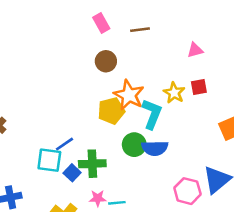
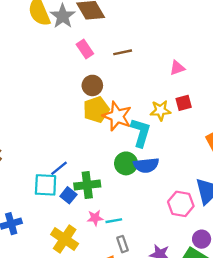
yellow star: (174, 93) -> (160, 110), turned -30
yellow pentagon: (111, 111) -> (96, 110), moved

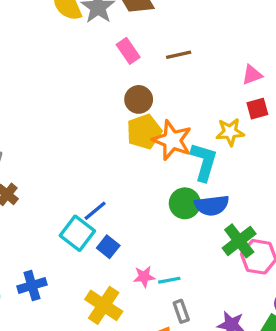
red square: (184, 103) -> (257, 109), moved
cyan square: (46, 185) -> (77, 233), turned 35
green cross: (87, 185) -> (239, 241), moved, turned -30

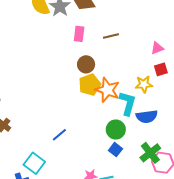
pink rectangle: (128, 51) -> (79, 34), turned 42
blue semicircle: (212, 205) -> (147, 117), moved
cyan square: (77, 233) -> (34, 163), moved
blue square: (108, 247) -> (115, 150), moved

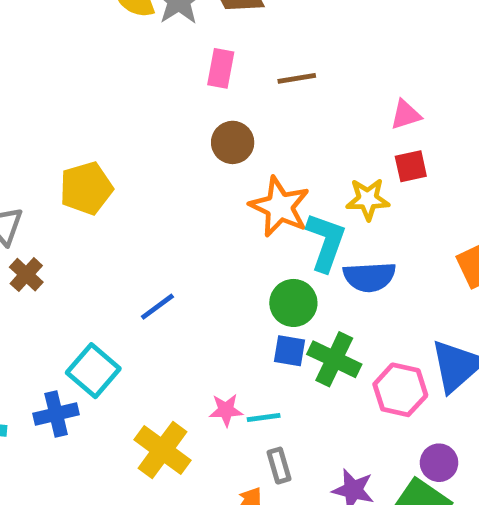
yellow pentagon: (90, 85) -> (86, 188), moved
blue square: (115, 150) -> (289, 351), turned -32
green cross: (150, 153) -> (334, 359), moved, turned -30

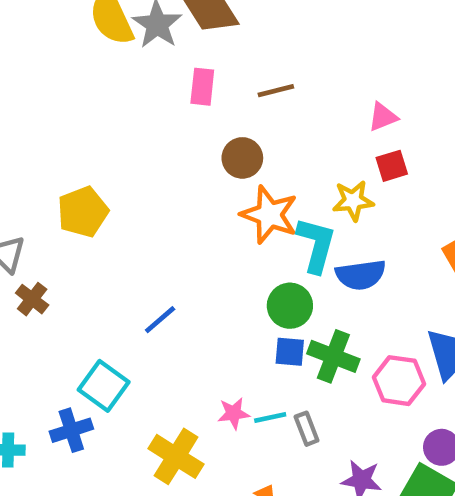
brown circle: (233, 142) -> (242, 158), moved
gray rectangle: (279, 466) -> (307, 429), moved

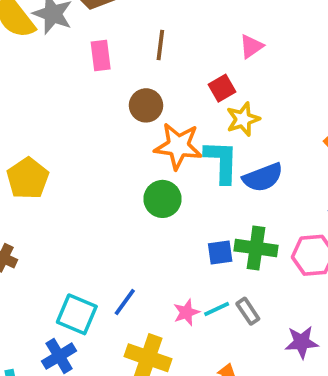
brown line: (276, 91) -> (160, 45), turned -56
red square: (392, 166) -> (222, 88), moved
green circle: (290, 306) -> (162, 199), moved
blue line: (160, 320) -> (125, 302), moved

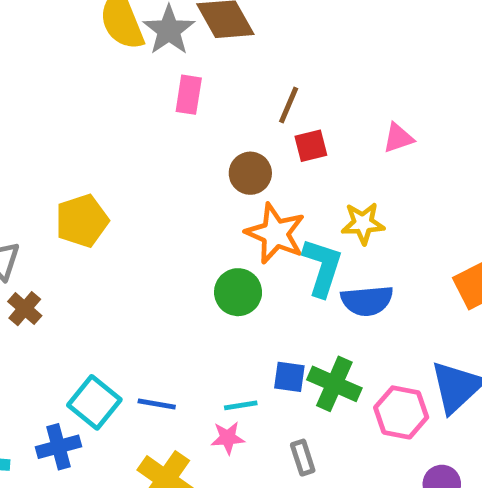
pink rectangle: (101, 56) -> (189, 95), moved
red square: (222, 88) -> (311, 146), moved
blue line: (125, 302) -> (157, 404), turned 48
cyan line: (217, 309) -> (241, 405), moved

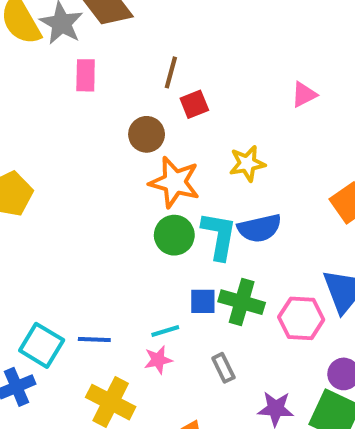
pink triangle: (398, 138) -> (304, 95), moved
cyan L-shape: (322, 267) -> (219, 236), moved
green circle: (238, 292) -> (174, 235), moved

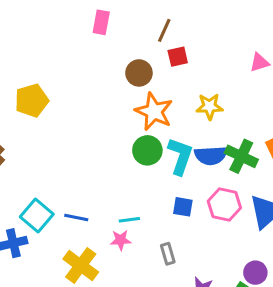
blue square: (203, 301) -> (183, 207), moved
green cross: (242, 302) -> (241, 156), moved
pink hexagon: (301, 318) -> (224, 205), moved

